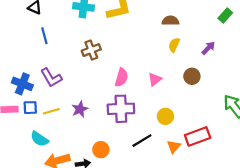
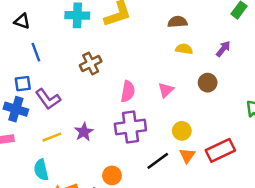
yellow semicircle: (174, 45) -> (184, 49), turned 80
blue square: (30, 108) -> (23, 84), moved
cyan semicircle: (39, 139) -> (41, 170), turned 48
orange triangle: (174, 147) -> (187, 156), moved

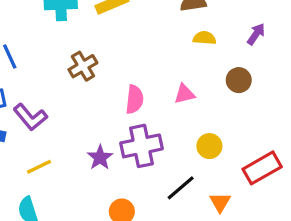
pink triangle: (166, 90) -> (184, 94), turned 35
purple star: (84, 132) -> (100, 158), moved
orange triangle: (187, 156) -> (220, 202), moved

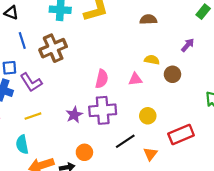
yellow semicircle: (204, 38) -> (152, 60), moved
brown cross: (83, 66) -> (53, 48), moved, size x1.4

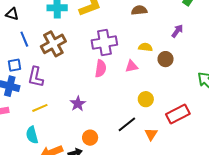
purple L-shape: (31, 82) -> (36, 77), turned 50
purple cross: (103, 110) -> (104, 42), moved

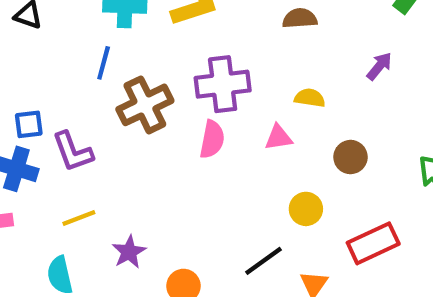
blue line: (24, 39) -> (104, 63), moved, turned 35
brown cross: (53, 44) -> (145, 105), moved
brown circle: (166, 59) -> (350, 157), moved
purple L-shape: (36, 77) -> (73, 152), turned -35
purple star: (78, 104) -> (129, 252), moved

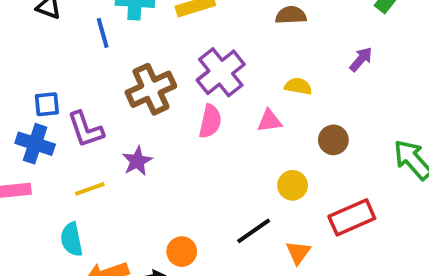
blue line: (104, 63) -> (103, 33), moved, turned -32
purple cross: (223, 84) -> (221, 72), turned -33
purple star: (129, 252) -> (137, 161), moved

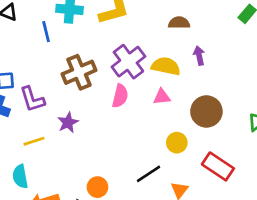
purple arrow: (361, 59) -> (199, 56), moved, turned -54
yellow semicircle: (298, 86) -> (166, 66), moved, size x1.5
brown circle: (333, 140) -> (206, 111), size x1.5
red rectangle: (352, 217) -> (218, 166), turned 56

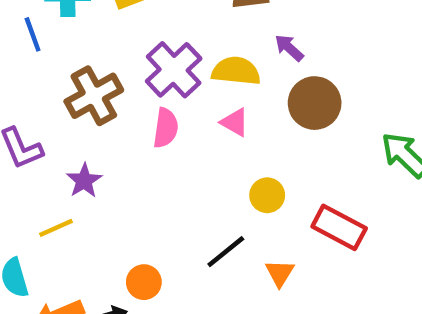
purple arrow: (199, 56) -> (289, 48), turned -30
pink triangle: (162, 97) -> (235, 122), turned 42
brown circle: (206, 111) -> (315, 103), moved
yellow line: (34, 141) -> (56, 228), moved

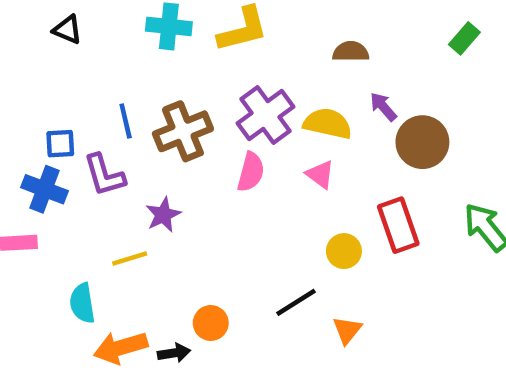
blue line: (33, 34) -> (126, 121), moved
brown circle: (315, 103) -> (422, 142), moved
red rectangle: (339, 227) -> (398, 225), moved, turned 36

